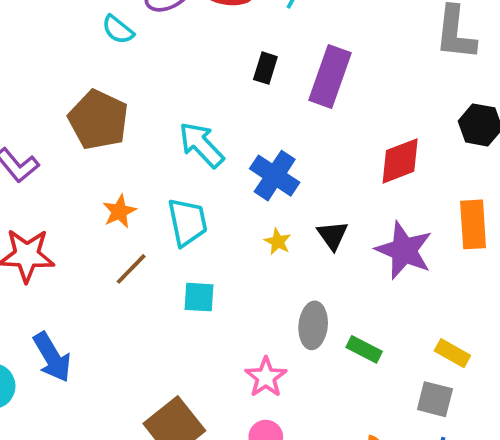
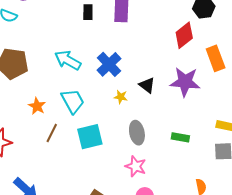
red diamond: (400, 161) -> (184, 35), moved
blue cross: (275, 176) -> (109, 64), turned 30
cyan square: (199, 297) -> (90, 137), size x1.5
gray ellipse: (313, 325) -> (137, 133), moved

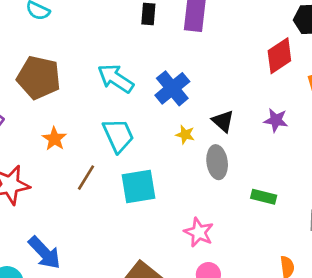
purple star: (185, 82) -> (276, 120), size x0.6
orange star: (37, 106) -> (54, 139), moved
gray ellipse: (137, 133) -> (217, 162), moved

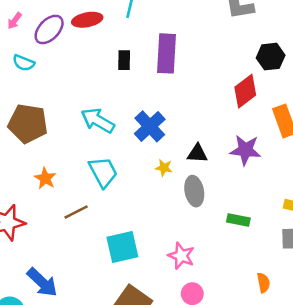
purple star: (276, 120) -> (245, 150), size x1.4
black triangle: (223, 121) -> (197, 154), turned -35
brown line: (86, 178) -> (76, 212), turned 35
cyan square: (139, 186) -> (122, 247), moved

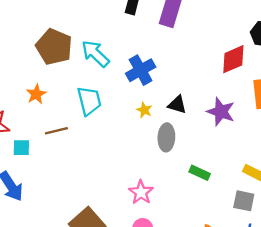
brown pentagon: (28, 124) -> (54, 47), moved
cyan square: (122, 247) -> (21, 148), moved, size x0.6

